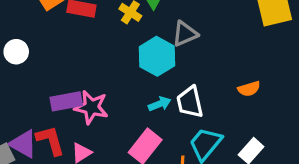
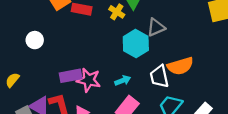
orange semicircle: (249, 89) -> (180, 66), moved, size x1.6
cyan arrow: (160, 104) -> (123, 80), moved

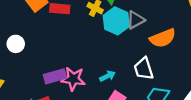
cyan hexagon: (136, 43) -> (116, 21), moved
orange semicircle: (180, 66) -> (163, 38), moved

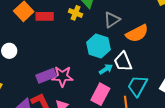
cyan hexagon: (116, 21) -> (98, 46), moved
cyan arrow: (107, 76) -> (106, 69), moved

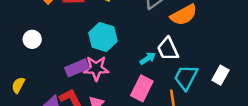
cyan hexagon: (98, 46) -> (103, 37), moved

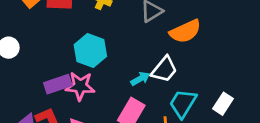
white trapezoid: (168, 49) -> (164, 69), turned -120

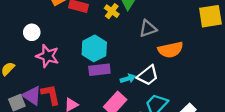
purple rectangle: (58, 84) -> (99, 70), moved
pink star: (80, 86) -> (48, 56), moved

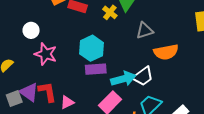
cyan arrow: (128, 79) -> (123, 79), size x1.6

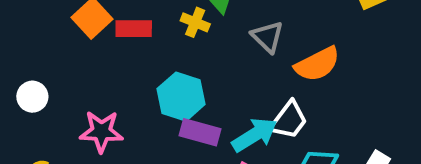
white circle: (31, 30) -> (32, 97), moved
gray triangle: (145, 31) -> (267, 37), turned -42
purple rectangle: (96, 69) -> (200, 132), turned 36

